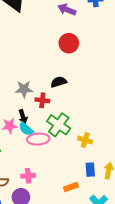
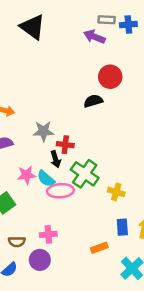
red circle: (69, 43) -> (110, 77), moved
black semicircle: (59, 82) -> (93, 101), moved
black arrow: (23, 117) -> (56, 159), moved

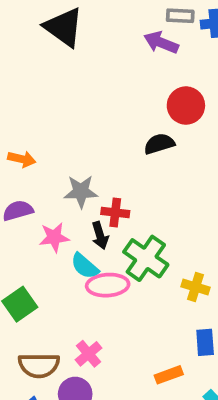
pink star: (26, 175) -> (54, 237), moved
pink cross: (48, 234) -> (89, 354), turned -35
brown semicircle: (17, 242) -> (39, 365), size x1.5

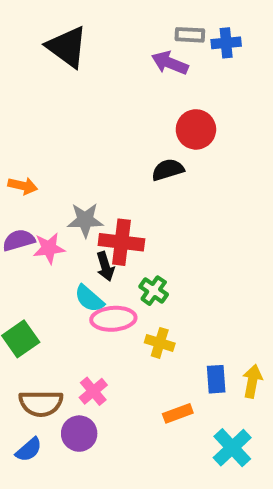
red cross: (115, 212) -> (121, 242), size x1.5
pink star: (54, 237) -> (49, 248), moved
green cross: (146, 258) -> (154, 291), size x0.6
yellow cross: (195, 287) -> (160, 343), moved

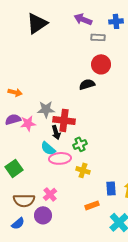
gray rectangle: (190, 35) -> (98, 37), moved
black triangle: (67, 47) -> (37, 23), turned 50
purple arrow: (170, 63) -> (83, 19), moved
green cross: (154, 291) -> (80, 144), turned 32

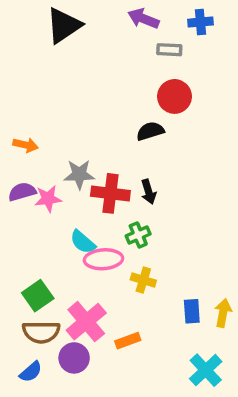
black arrow: (56, 132) -> (149, 192), moved
green square: (14, 168) -> (38, 296), moved
pink cross: (50, 194) -> (86, 322), size x1.6
orange rectangle: (92, 205) -> (128, 341), moved

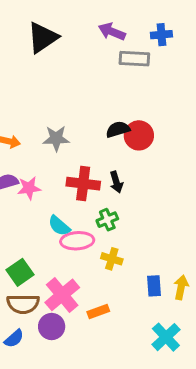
gray rectangle: (169, 50) -> (134, 59), size x1.4
red circle: (175, 96) -> (139, 135), moved
gray star: (79, 174) -> (56, 138), moved

